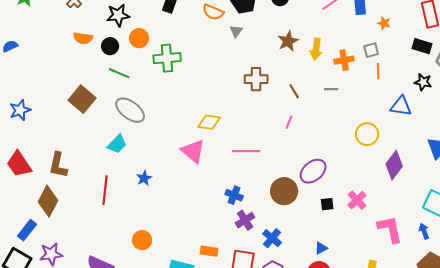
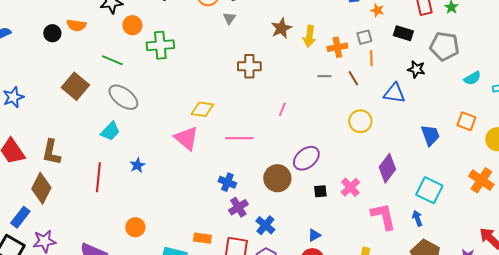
black circle: (110, 46) -> (52, 33), moved
black rectangle: (422, 46) -> (403, 33), moved
brown line: (294, 91) -> (353, 78), moved
purple diamond: (394, 165) -> (387, 168), moved

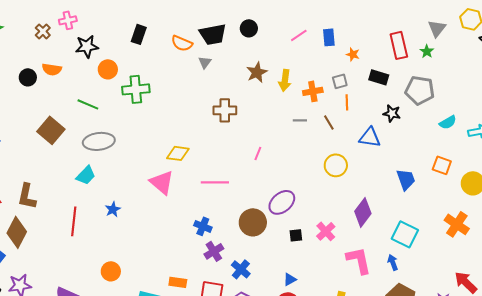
gray ellipse: (123, 97) -> (99, 141), turned -44

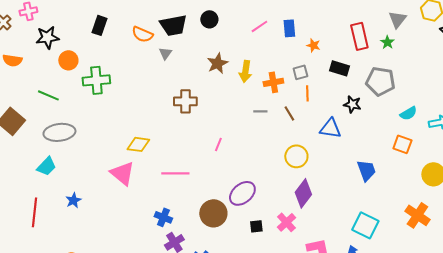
orange square: (442, 165) -> (402, 144), moved
purple diamond: (363, 212) -> (303, 193), moved

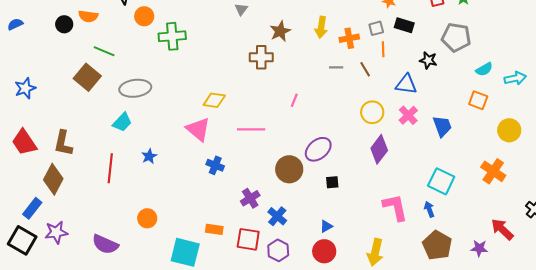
brown star: (217, 63) -> (280, 31), moved
black rectangle: (339, 68) -> (404, 25), moved
green line: (48, 95) -> (104, 51), moved
blue cross: (163, 217) -> (215, 165), moved
pink cross: (286, 222) -> (408, 115), moved

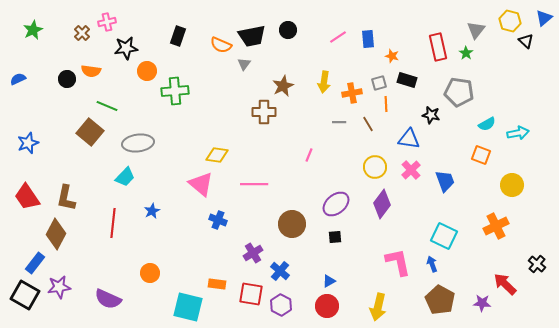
pink line: (294, 100) -> (309, 155), moved
purple ellipse: (318, 149) -> (336, 204), moved
orange cross: (493, 171) -> (496, 226), turned 30

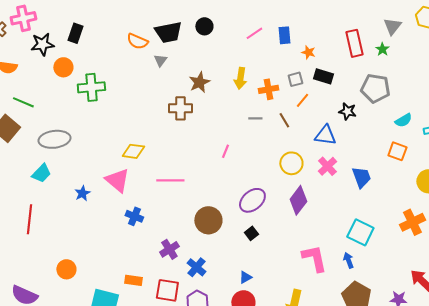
pink cross: (107, 22) -> (23, 18), size x1.4
black rectangle: (178, 36) -> (75, 33), moved
orange line: (386, 104) -> (302, 100), turned 42
blue star: (152, 211) -> (82, 193), moved
black square: (335, 237) -> (251, 233), turned -32

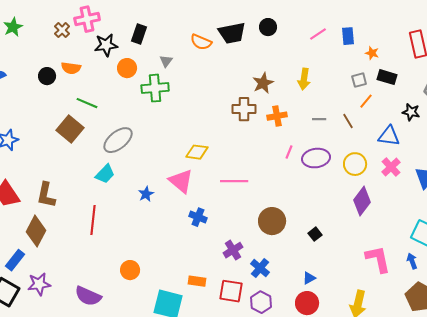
gray triangle: (160, 60) -> (166, 61), moved
orange cross: (268, 89) -> (277, 116), moved
gray ellipse: (54, 139) -> (118, 140), turned -32
purple ellipse: (252, 200) -> (316, 158), moved, turned 32

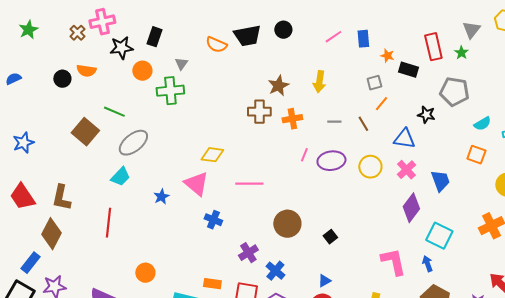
black rectangle: (387, 77) -> (408, 70), moved
green line: (87, 103) -> (114, 112), moved
purple diamond: (362, 201) -> (411, 208), moved

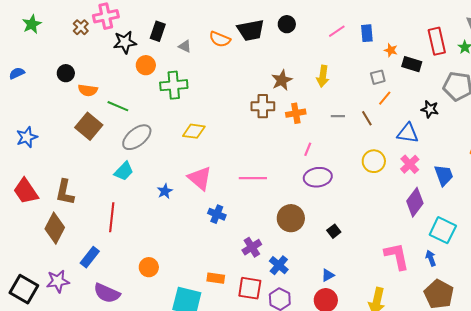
gray triangle: (181, 64) -> (185, 46), moved, turned -40
orange semicircle: (86, 71) -> (88, 90), moved
yellow diamond: (212, 155) -> (194, 131), moved
purple ellipse: (331, 161) -> (318, 177), moved
blue rectangle: (30, 263) -> (90, 257), moved

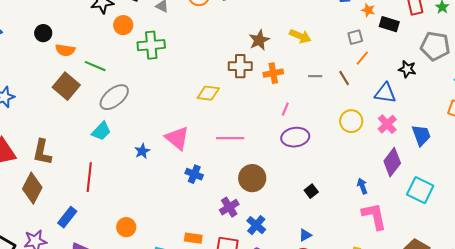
yellow arrow: (323, 76) -> (300, 36), turned -75
yellow diamond: (194, 131) -> (208, 93), moved
brown circle: (291, 218) -> (252, 178), moved
blue arrow: (431, 258) -> (362, 186), moved

